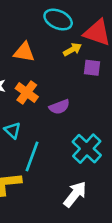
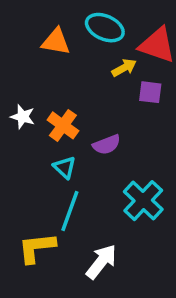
orange triangle: (24, 52) -> (56, 42), moved
cyan triangle: (12, 130) -> (65, 167), moved
white arrow: (75, 194) -> (101, 262), moved

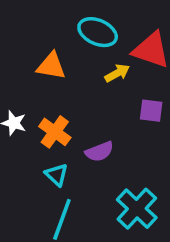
orange triangle: (56, 42) -> (51, 66), moved
purple square: (150, 92) -> (151, 111), moved

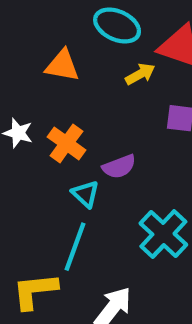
cyan triangle: (57, 175) -> (85, 194), moved

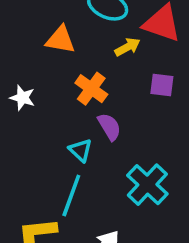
orange cross: (67, 143) -> (91, 89), moved
purple semicircle: (119, 167) -> (109, 127), turned -100

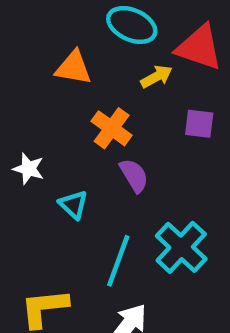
white star: (22, 98) -> (28, 169), moved
cyan triangle: (80, 150) -> (73, 205), moved
cyan line: (71, 195) -> (118, 261), moved

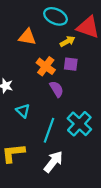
purple square: (199, 124) -> (71, 64), moved
cyan triangle: (73, 205) -> (23, 111), moved

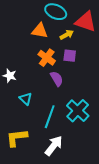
orange triangle: (27, 37) -> (40, 31), moved

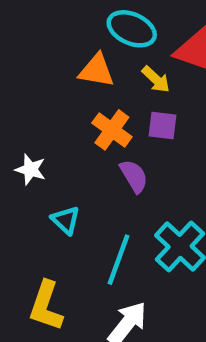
yellow arrow: (67, 35) -> (156, 79), turned 72
yellow L-shape: (17, 138) -> (46, 306), turned -65

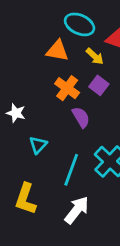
purple square: (162, 126) -> (99, 85), turned 30
cyan triangle: (66, 220) -> (38, 145), turned 30

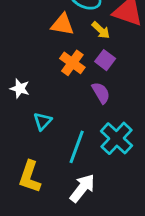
purple semicircle: (81, 117) -> (101, 93), moved

